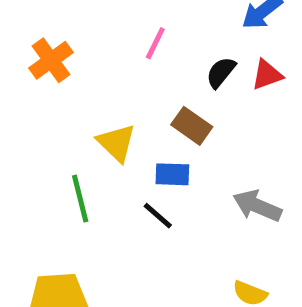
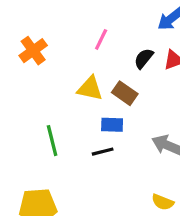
yellow triangle: (116, 143) -> (90, 88), moved, turned -32
black line: (158, 216) -> (103, 152), turned -55

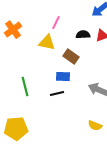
black semicircle: (144, 58) -> (83, 35), turned 48
yellow triangle: (90, 88) -> (47, 43), moved

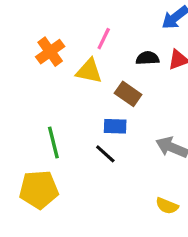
orange cross: (13, 30) -> (50, 52), moved
black line: (57, 94) -> (105, 154), turned 56
yellow pentagon: (16, 129) -> (39, 190), moved

